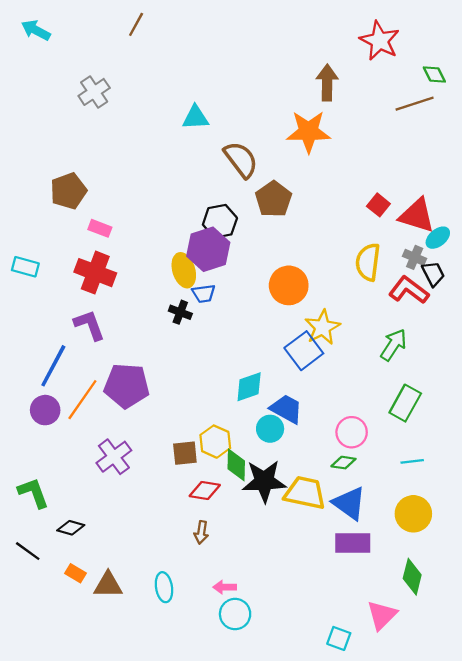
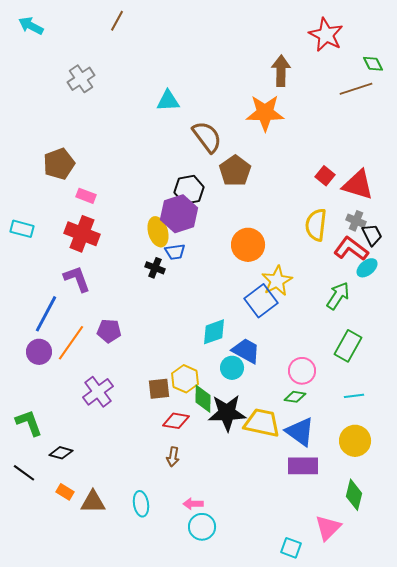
cyan ellipse: (438, 238) -> (367, 268), moved
purple pentagon: (127, 386) -> (109, 331), size x0.6

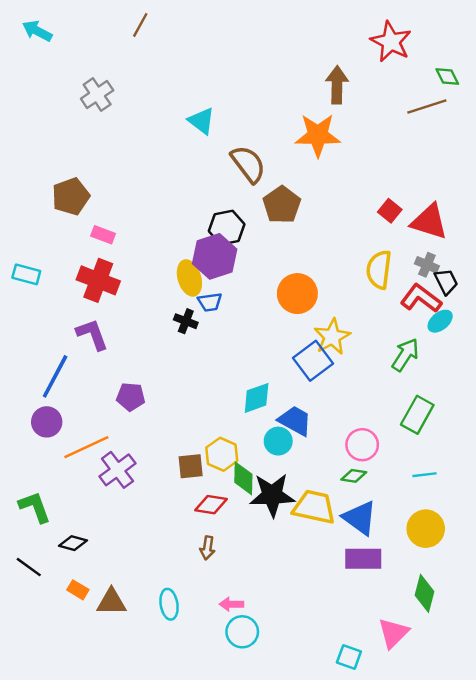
cyan triangle: (168, 101) -> (201, 121), turned 40
orange line: (71, 343) -> (86, 447), moved, turned 30

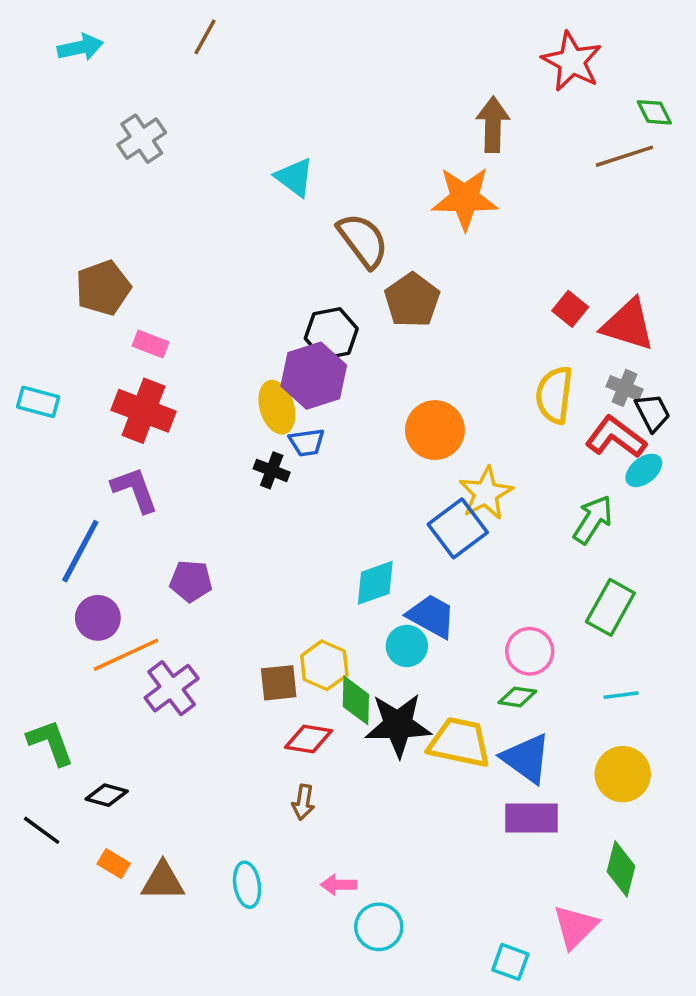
cyan arrow: (37, 31) -> (80, 47), moved, turned 140
purple circle: (47, 422) -> (98, 618), moved
cyan circle: (242, 632) -> (379, 927), moved

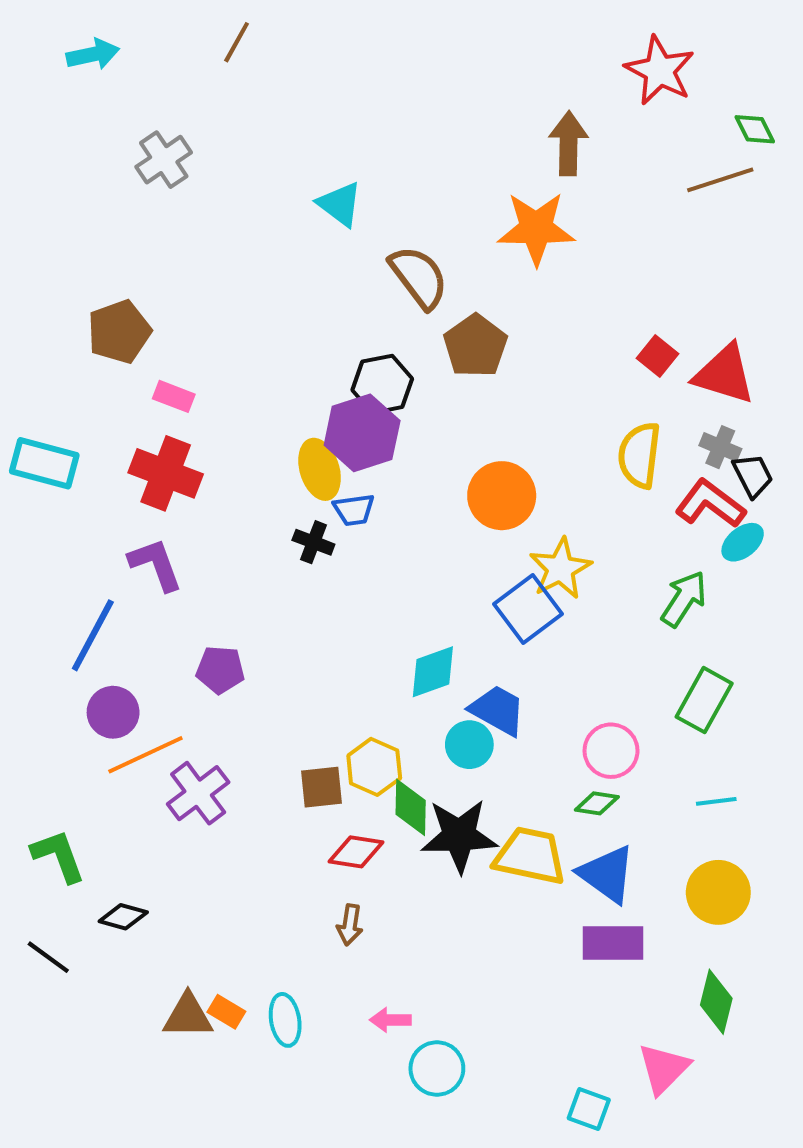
cyan rectangle: (38, 402) -> (44, 463), size x1.4
orange rectangle: (114, 864) -> (226, 1012), moved

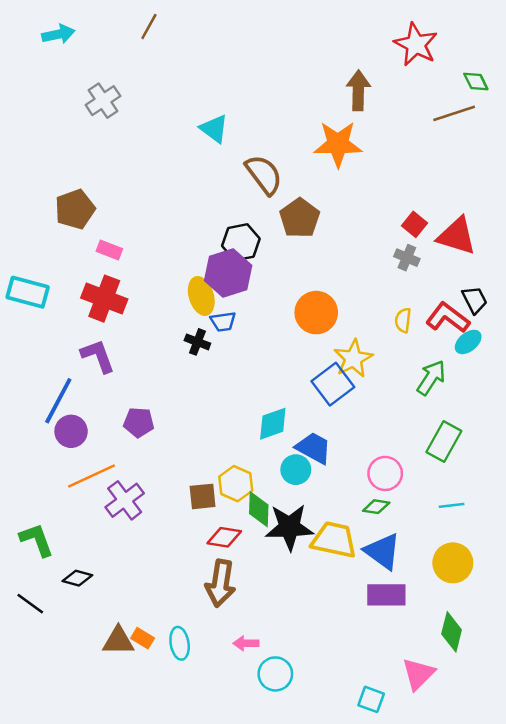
gray cross: (720, 447) -> (407, 258), moved
yellow semicircle: (639, 455) -> (403, 320), moved, size x0.6
purple circle: (113, 712) -> (71, 431), moved
brown arrow: (350, 925) -> (220, 583), size x1.8

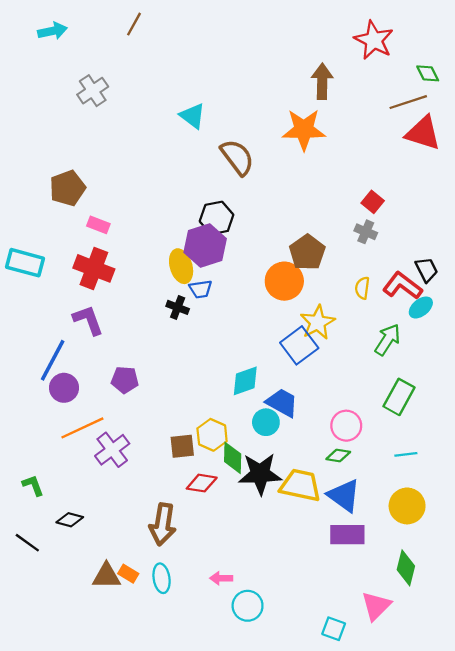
brown pentagon: (300, 218) -> (307, 252), moved
red triangle: (457, 236) -> (423, 133), moved
green L-shape: (37, 540) -> (33, 485), size x0.7
brown arrow: (220, 583) -> (163, 524), moved

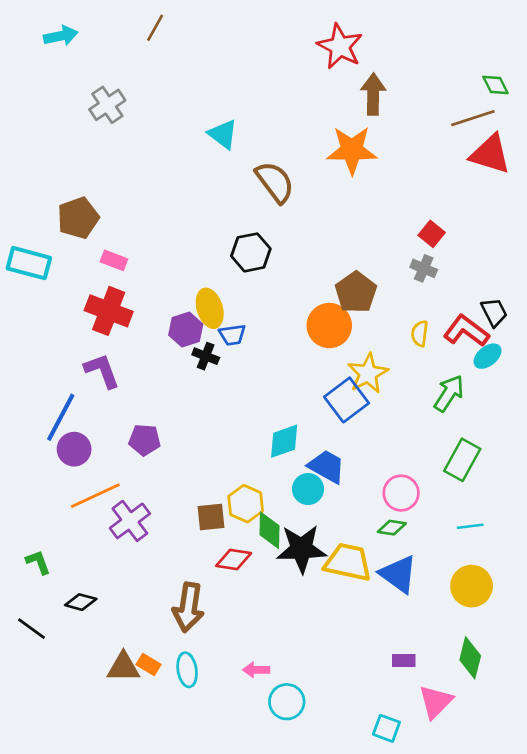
red star: (374, 40) -> (340, 46), moved
purple hexagon: (205, 246) -> (186, 330), moved, size x0.7
cyan rectangle: (25, 263) -> (29, 263), moved
purple rectangle: (347, 535) -> (404, 661), moved, size x0.6

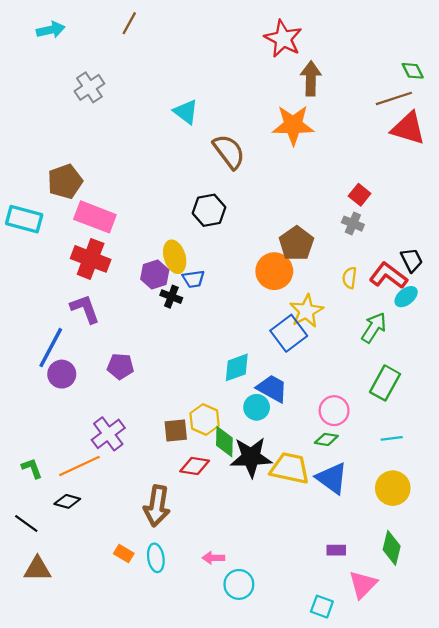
pink rectangle: (114, 260) -> (95, 217), size x1.8
orange line: (95, 496) -> (79, 466), moved
brown triangle: (123, 667) -> (37, 569), moved

